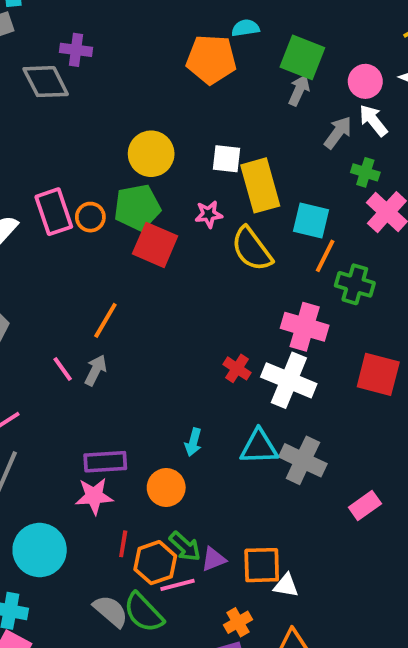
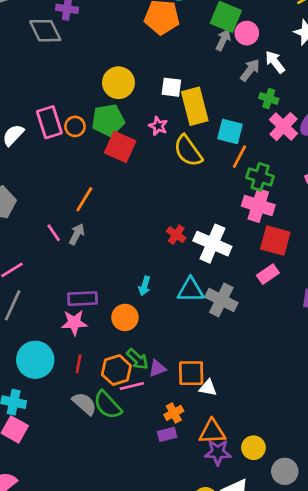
pink circle: (365, 81) -> (247, 33), moved
pink star: (209, 214) -> (158, 126), turned 30
pink cross: (305, 327) -> (258, 205), moved
pink rectangle: (365, 506) -> (268, 274), moved
red line: (123, 544) -> (79, 364), moved

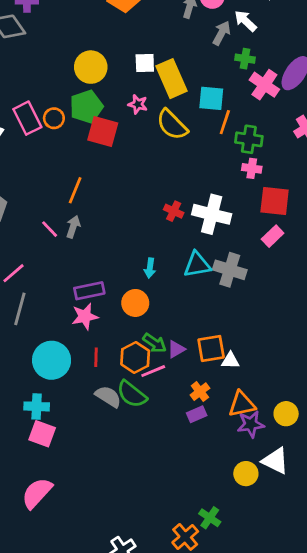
pink cross: (258, 205) -> (252, 168), size x0.6

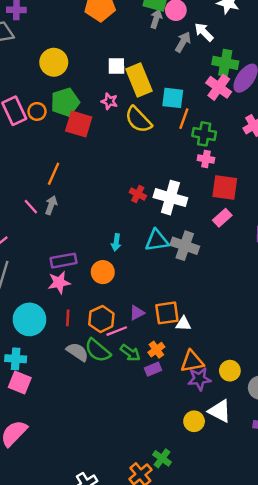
green cross: (245, 59) -> (225, 63), moved, size x1.5
yellow circle: (91, 67) -> (54, 62), moved
green arrow: (155, 343) -> (130, 353), moved

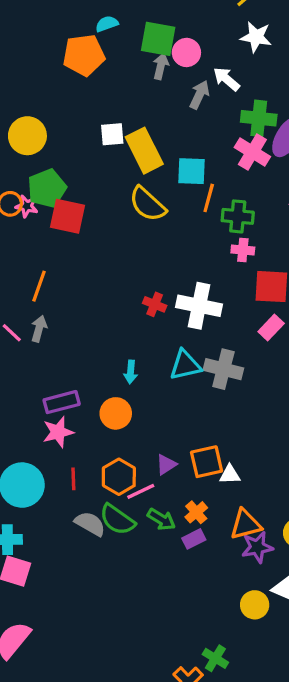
pink star: (109, 101) -> (27, 206), moved

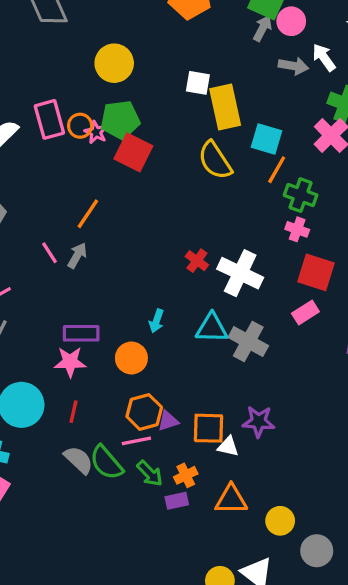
gray arrow: (199, 95) -> (293, 66), turned 60
orange hexagon: (119, 477) -> (144, 412), moved
purple star: (257, 547) -> (259, 422), moved

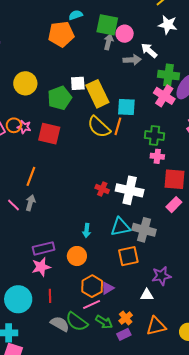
green pentagon: (120, 120) -> (60, 98), moved
orange line: (277, 170) -> (118, 126), moved
orange square: (209, 428) -> (128, 256), moved

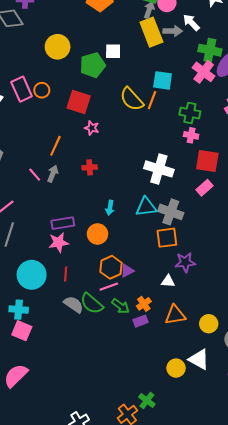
yellow rectangle: (97, 94) -> (151, 32), moved
pink star: (24, 127) -> (92, 128), moved
red cross: (102, 189) -> (90, 167), moved, turned -32
orange square: (128, 256) -> (167, 238), moved

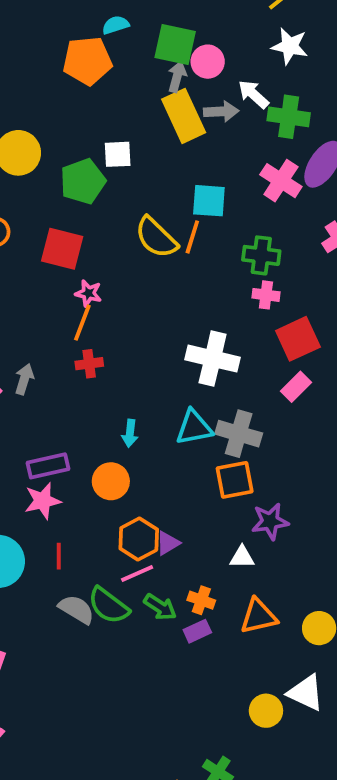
green cross: (210, 50) -> (289, 117), moved
orange line: (55, 146) -> (82, 323), moved
red square: (207, 161) -> (298, 339), turned -30
orange cross: (144, 304) -> (201, 600), turned -32

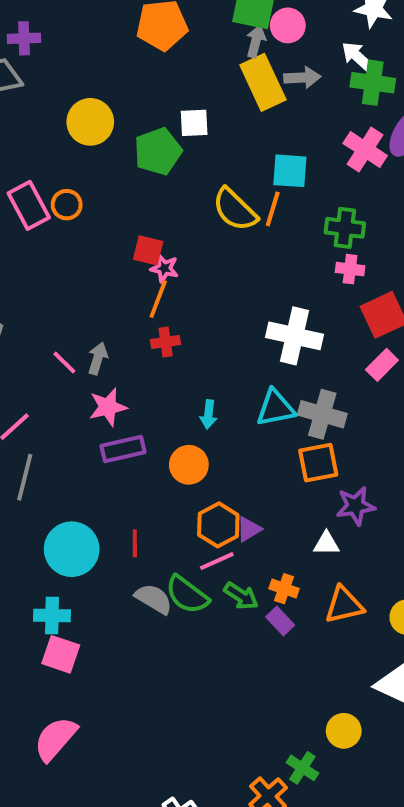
white arrow: (254, 94) -> (357, 57), moved
red square: (62, 249) -> (148, 250), moved, size x0.7
pink star: (43, 501) -> (108, 407), moved
purple rectangle: (197, 631) -> (280, 621), turned 72
yellow circle: (266, 711) -> (344, 731), moved

